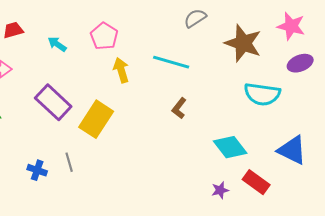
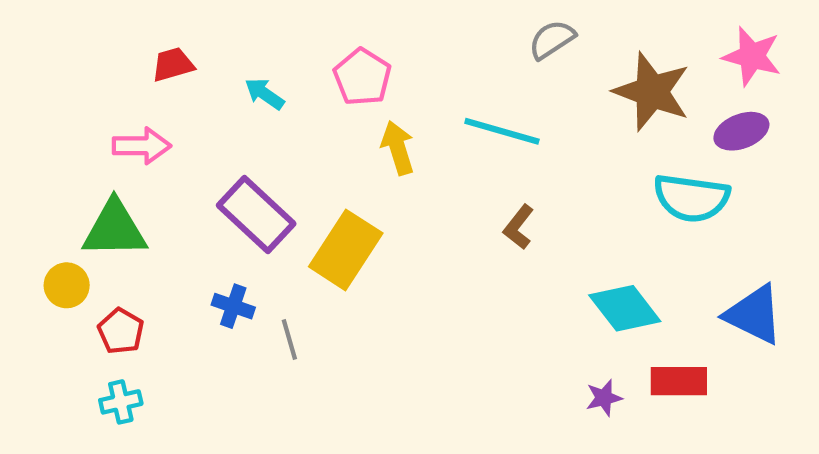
purple ellipse: (300, 63) -> (741, 131), moved
blue cross: (37, 170) -> (233, 306), moved
red rectangle: (256, 182) -> (679, 381), turned -36

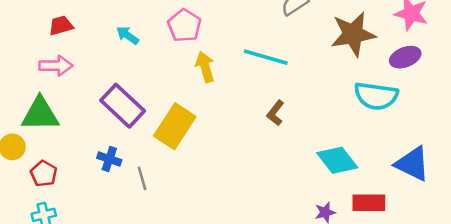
red trapezoid: (173, 65) -> (61, 26), moved
brown star: (652, 92) -> (353, 34), turned -30

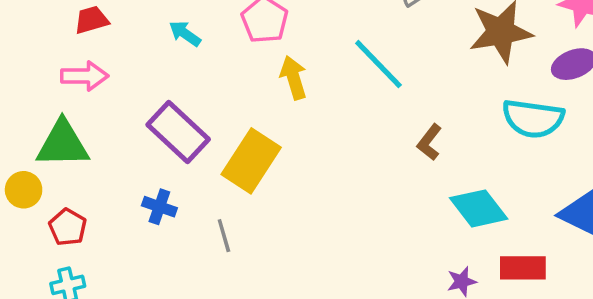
cyan line: (266, 57) -> (378, 64), turned 30
brown L-shape: (275, 113) -> (429, 142), moved
gray line: (142, 178) -> (224, 236), moved

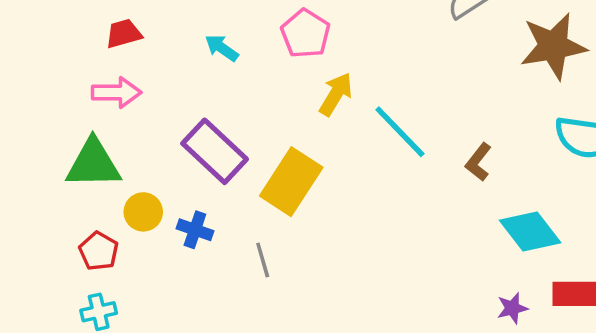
cyan line: (378, 64) -> (400, 132), moved
yellow arrow: (294, 78) -> (336, 94), turned 48
yellow circle: (24, 190) -> (143, 212), moved

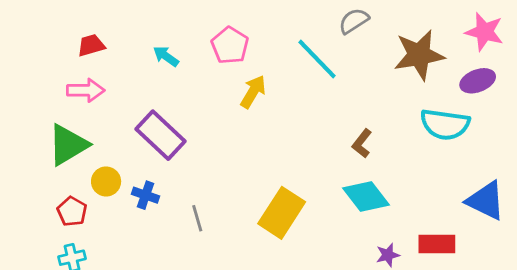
cyan line: (400, 132) -> (317, 59), moved
green triangle: (93, 164) -> (68, 145), turned -30
yellow rectangle: (291, 182) -> (282, 213), moved
cyan diamond: (530, 232) -> (366, 196), moved

